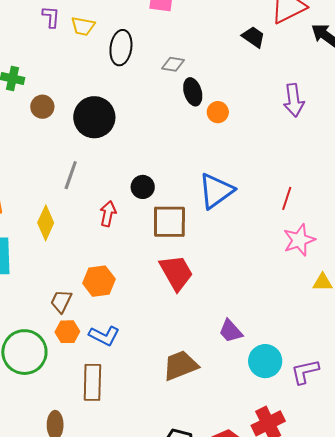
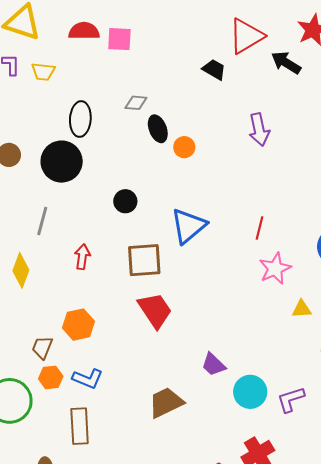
black ellipse: (121, 48) -> (80, 119), moved
black circle: (143, 187) -> (125, 201), moved

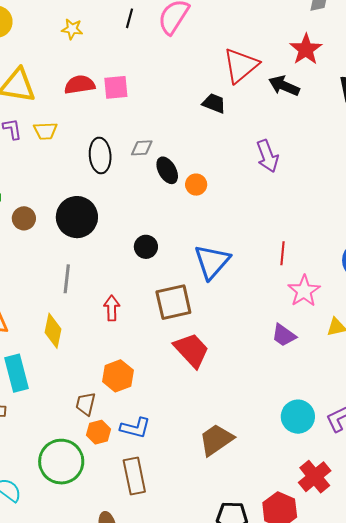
black ellipse: (80, 119) -> (100, 155), moved
purple trapezoid: (213, 365) -> (284, 335), moved

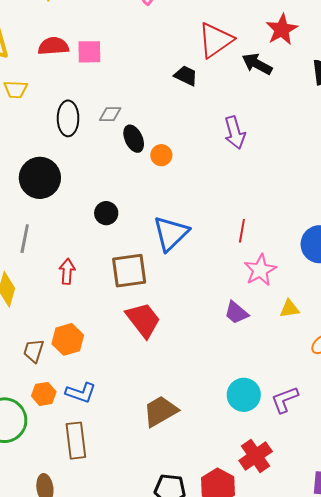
brown trapezoid: (86, 404) -> (34, 351), moved

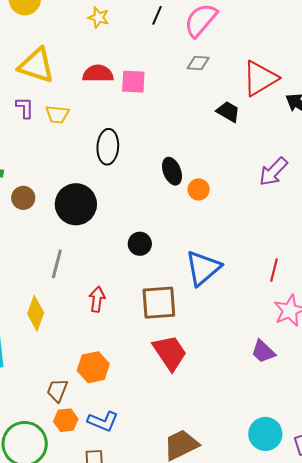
gray diamond: (110, 114) -> (198, 63), moved
purple arrow: (235, 133) -> (273, 172), turned 56
brown trapezoid: (34, 351) -> (57, 390), moved

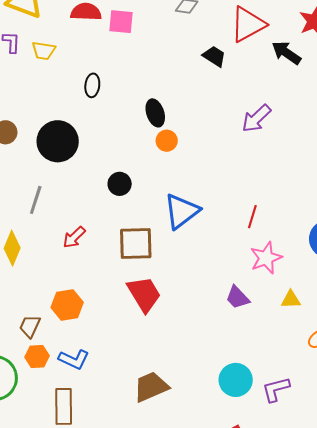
black ellipse: (108, 147) -> (92, 85), size x0.7
orange circle: (199, 189) -> (167, 141), moved
red arrow: (97, 299) -> (74, 237), turned -145

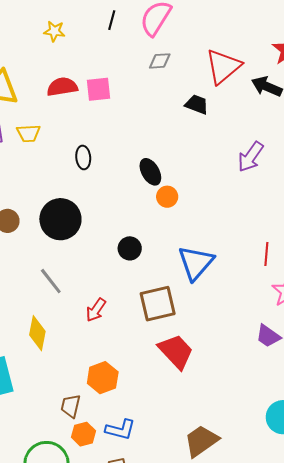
gray line: (36, 200) -> (51, 281), turned -44

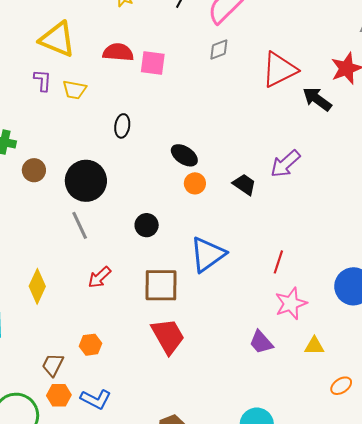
gray diamond: (160, 61) -> (219, 50), turned -30
black trapezoid: (197, 104) -> (244, 184), moved
black ellipse: (150, 172) -> (184, 155), turned -40
gray line: (51, 281) -> (80, 225), moved
orange hexagon: (103, 378) -> (90, 345), size x0.7

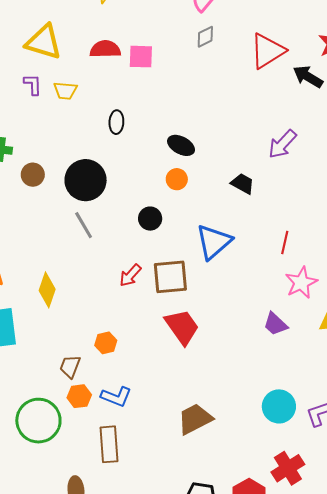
orange circle: (195, 183) -> (177, 179), moved
black trapezoid: (244, 184) -> (243, 184), moved
red arrow: (100, 277) -> (130, 275), moved

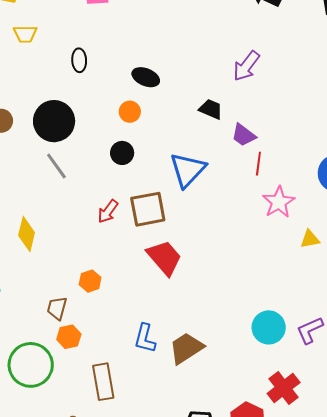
orange circle: (177, 179) -> (130, 112), moved
purple trapezoid: (275, 324) -> (244, 135), moved
blue L-shape: (116, 397) -> (145, 338), moved, turned 88

